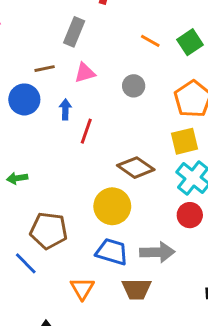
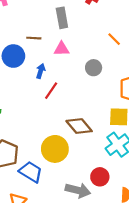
gray rectangle: (74, 32) -> (62, 18), turned -48
red circle: (190, 215) -> (100, 177), moved
blue trapezoid: (112, 252) -> (31, 172), moved

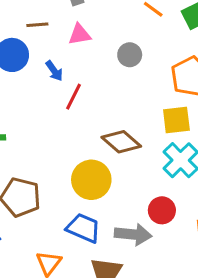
blue arrow: (41, 71) -> (54, 71), turned 136
blue trapezoid: (31, 172) -> (83, 228), moved

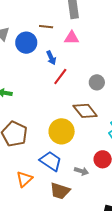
gray circle: (130, 55) -> (97, 82), moved
gray arrow: (133, 234) -> (81, 171), size x0.6

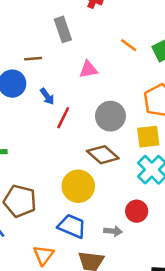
pink triangle: (72, 38) -> (88, 70), moved
gray circle: (97, 82) -> (110, 116), size x1.5

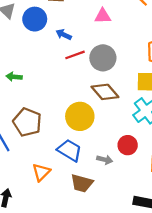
blue arrow: (47, 96) -> (64, 35), turned 144
gray circle: (110, 116) -> (103, 58), moved
red line: (63, 118) -> (75, 55), turned 36

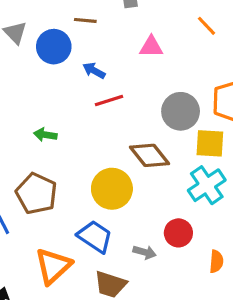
gray circle: (103, 58) -> (181, 111), moved
green arrow: (14, 77) -> (45, 135), moved
orange triangle: (41, 172) -> (53, 266), size x1.4

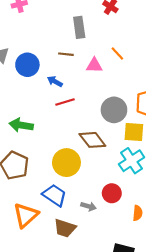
brown line: (85, 20) -> (66, 54), moved
orange line: (206, 26) -> (117, 53), moved
green arrow: (45, 135) -> (21, 125), size x1.5

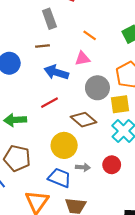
pink triangle: (94, 65) -> (82, 58), moved
blue arrow: (55, 81) -> (56, 72), moved, size x1.6
red line: (65, 102) -> (49, 103), moved
gray arrow: (88, 206) -> (83, 167), moved

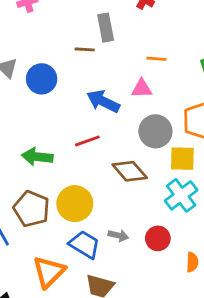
orange line: (90, 35) -> (156, 59), turned -40
brown line: (42, 46) -> (85, 49), moved
yellow circle: (64, 145) -> (75, 204), moved

